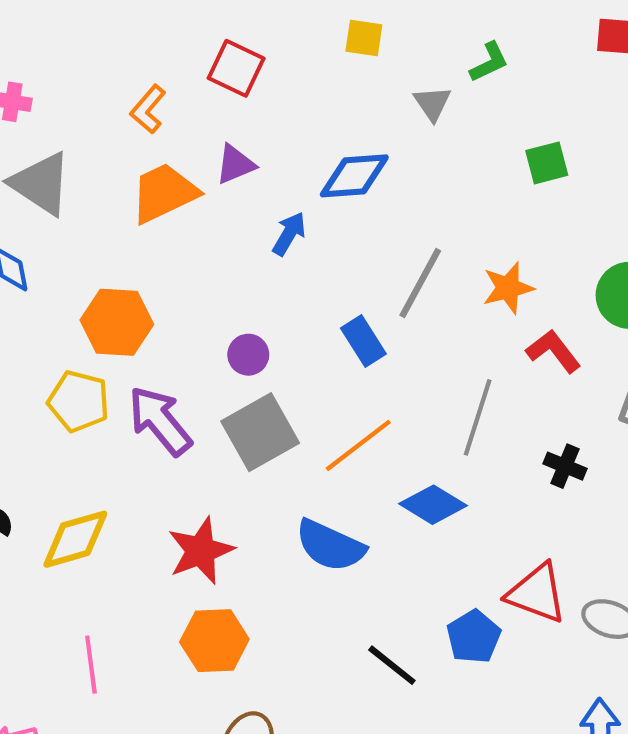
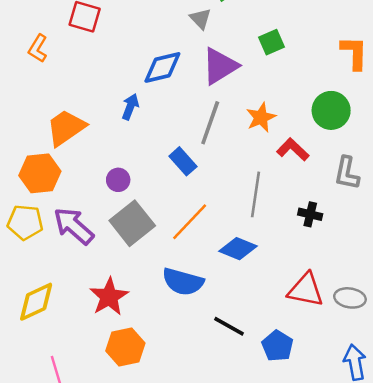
purple triangle: (235, 164) -> (220, 66), moved, size x1.6
orange trapezoid: (164, 193) -> (66, 128), moved
blue pentagon: (474, 637) -> (277, 346), moved
black line: (392, 665) -> (229, 326), moved

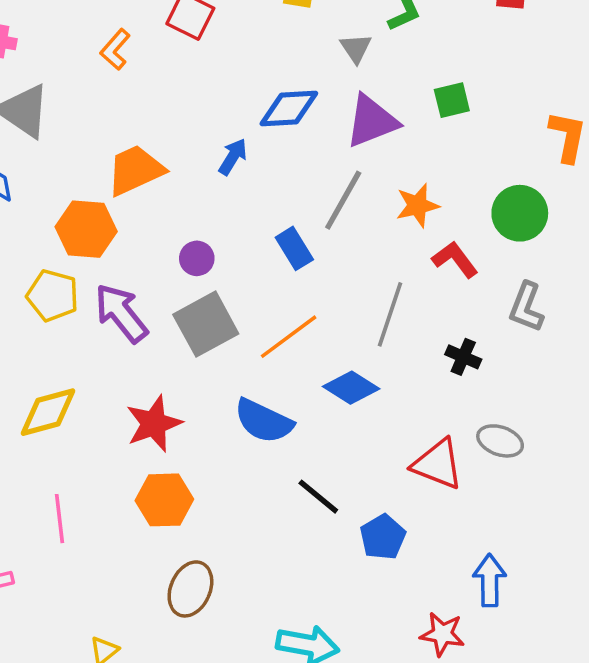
gray ellipse: (350, 298) -> (500, 441), moved

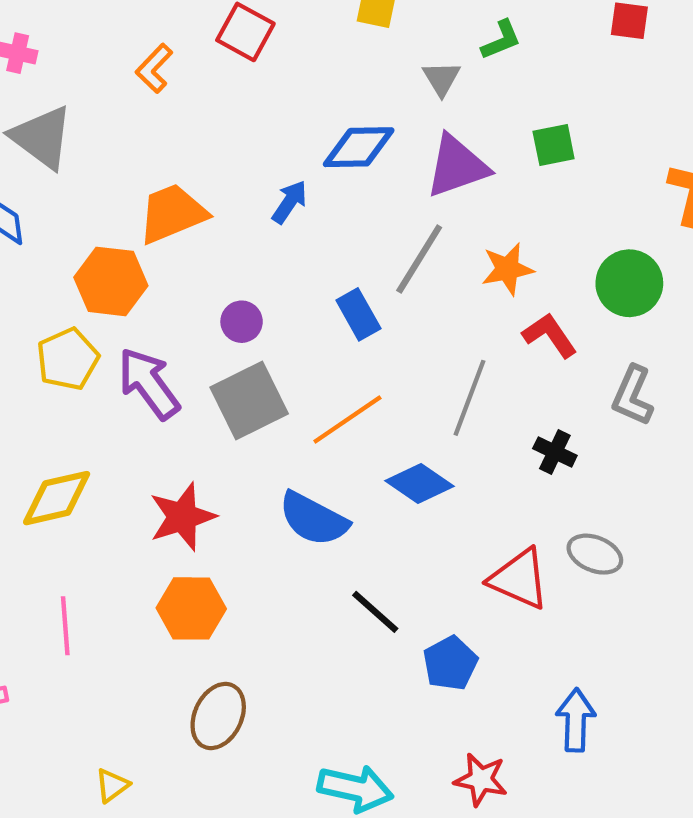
yellow pentagon: (53, 296) -> (68, 359), turned 30
red star: (442, 634) -> (481, 780), moved

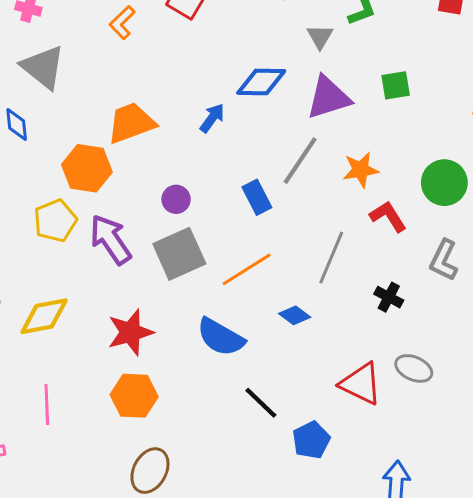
blue diamond: (420, 483) -> (295, 315), size x0.7

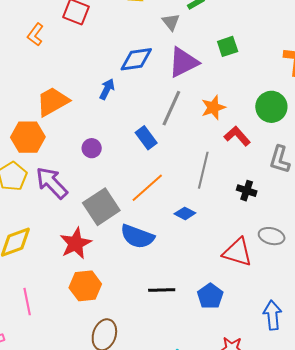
gray square: (179, 254) -> (101, 207), moved
black line: (261, 403) -> (162, 290), moved, turned -36

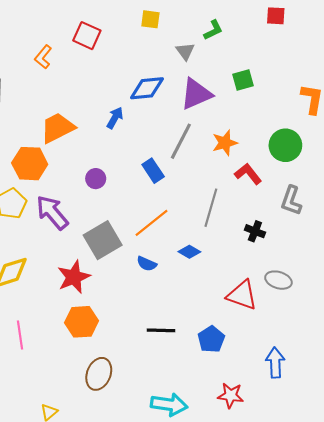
blue semicircle: (137, 236) -> (147, 264), moved, size x0.6

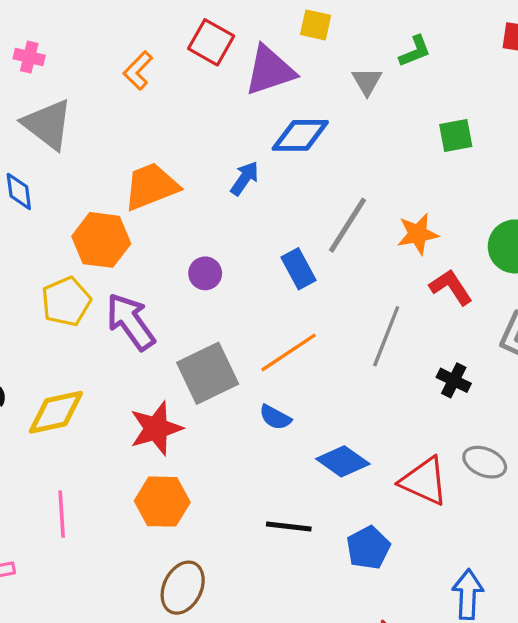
purple triangle: (196, 94) -> (270, 70), moved
blue diamond: (189, 252) -> (343, 461), moved, size x1.4

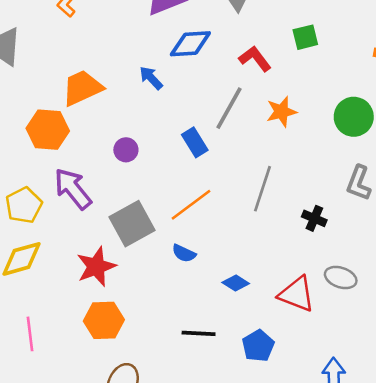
blue arrow: (245, 178) -> (151, 78), turned -75
red L-shape: (451, 287) -> (255, 59), moved
yellow pentagon: (66, 302) -> (24, 205), moved
blue diamond: (343, 461) -> (236, 283), size x0.7

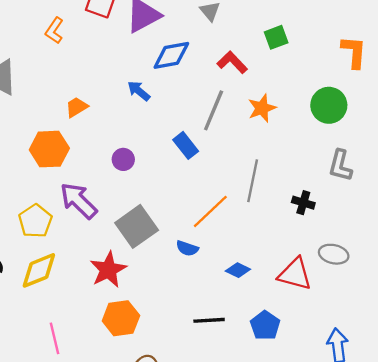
orange trapezoid: (82, 88) -> (77, 107), size x0.6
orange line: (191, 205) -> (210, 211), moved

